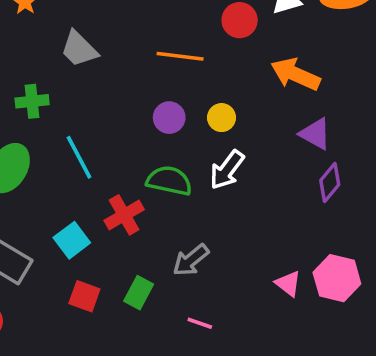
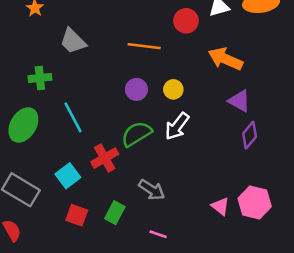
green semicircle: (169, 181) -> (136, 134), turned -44
gray arrow: (191, 260) -> (152, 190), turned -108

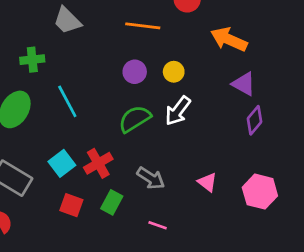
red cross: (105, 158) -> (98, 163), moved
pink triangle: (220, 206) -> (207, 182), moved

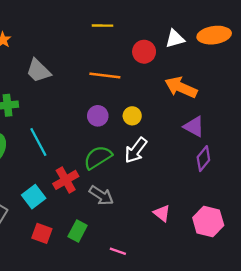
red cross: (98, 163) -> (66, 180), moved
gray arrow: (151, 178) -> (101, 195), moved

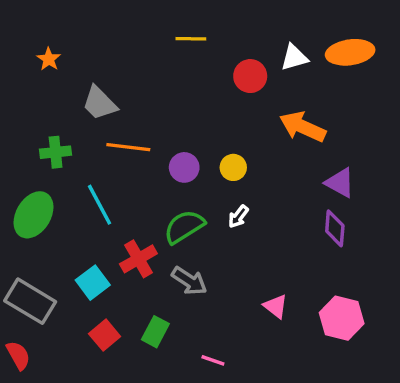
orange line: (105, 75) -> (128, 147), moved
purple triangle: (194, 127) -> (340, 183), moved
white arrow: (136, 150) -> (238, 217), size x0.6
purple diamond: (203, 159) -> (335, 228), turned -35
red square: (42, 233) -> (105, 335), turned 30

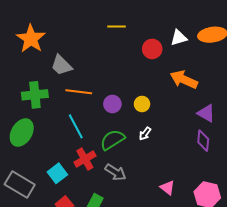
orange star: (49, 59) -> (31, 39), size x2.0
green cross: (56, 152) -> (35, 95), size x1.4
cyan line: (100, 205) -> (76, 126), moved

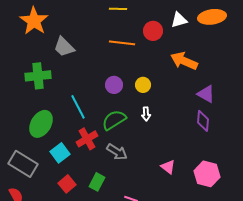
orange line: (79, 92) -> (122, 43), moved
green ellipse: (22, 133) -> (41, 124), moved
white arrow: (145, 134) -> (146, 114), turned -40

